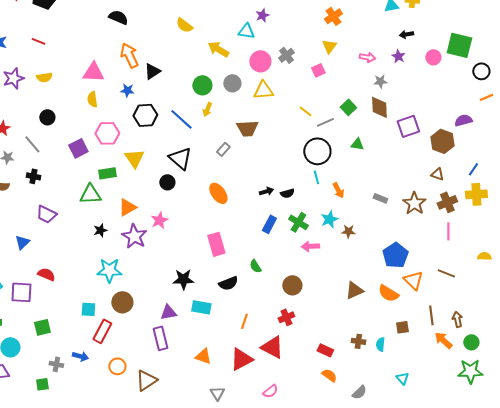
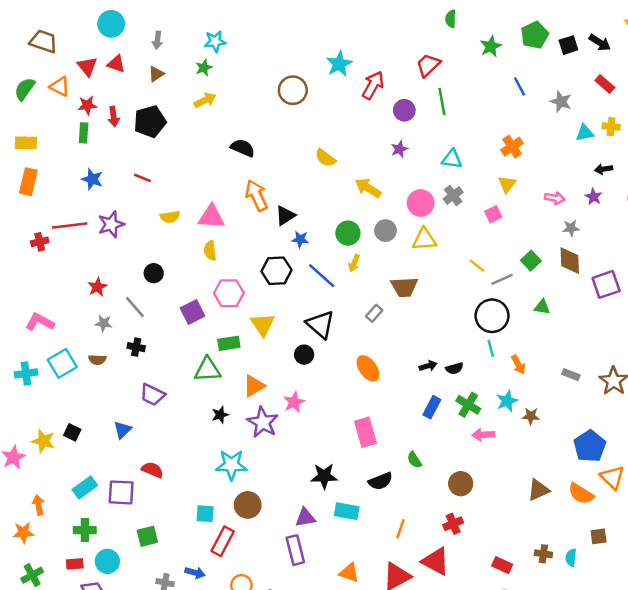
purple star: (262, 15) -> (399, 149), moved
cyan triangle: (246, 31) -> (452, 159), moved
yellow semicircle: (44, 77) -> (170, 217), moved
blue star: (127, 90) -> (300, 239), moved

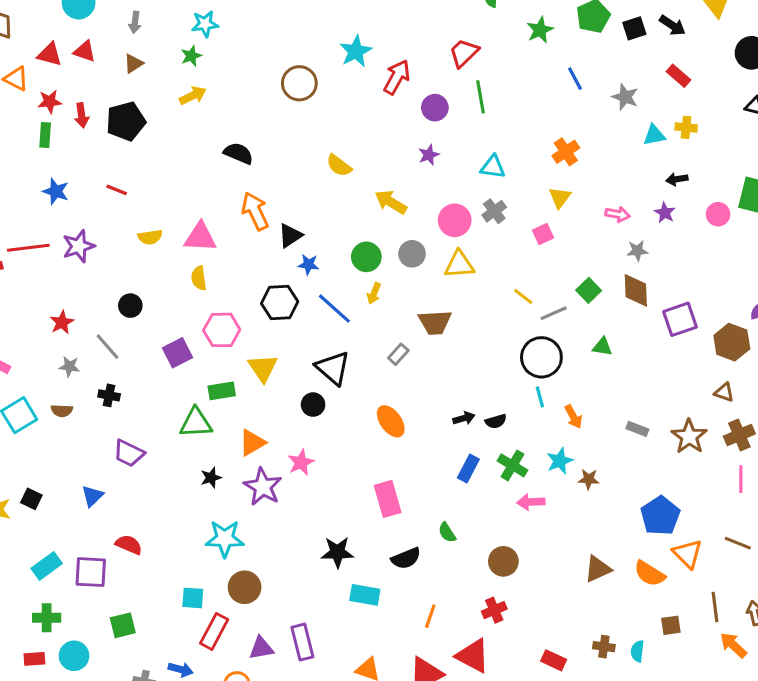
red triangle: (87, 66) -> (50, 54), turned -35
purple triangle: (305, 517) -> (261, 648), moved

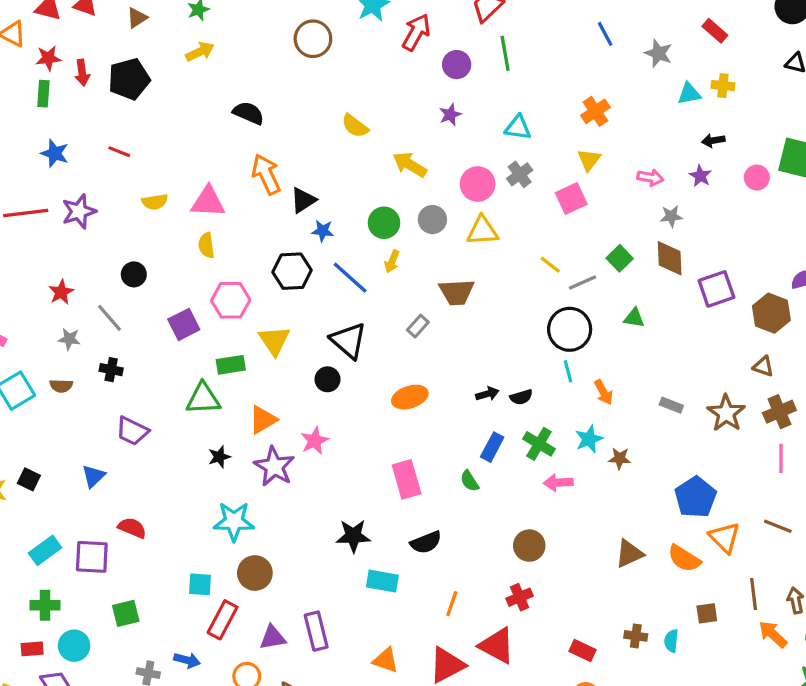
pink square: (543, 234) -> (571, 199), size x1.4
orange ellipse: (391, 421) -> (410, 397), turned -72
green semicircle: (447, 532) -> (470, 481), moved

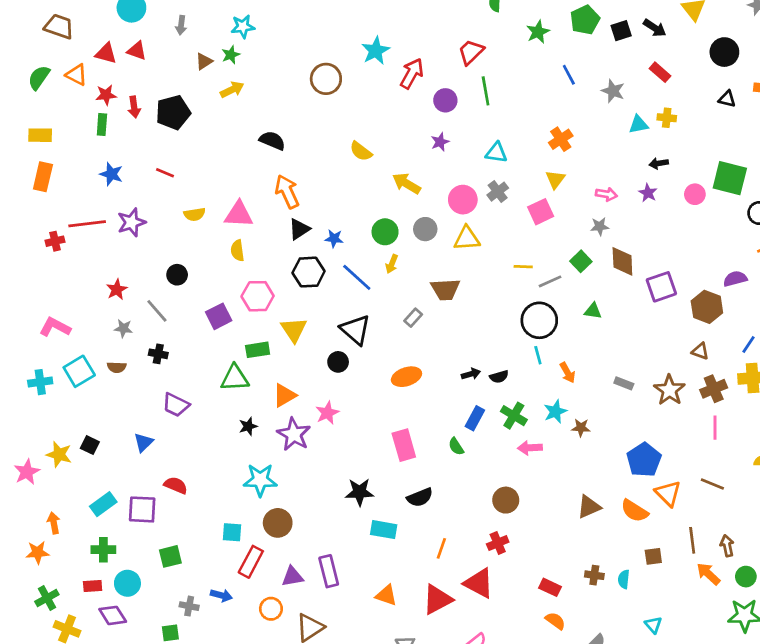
brown triangle: (137, 18) -> (204, 61), moved
black triangle: (303, 200) -> (299, 229), moved
gray star: (671, 216) -> (600, 226), moved
yellow line: (550, 265) -> (523, 267), turned -36

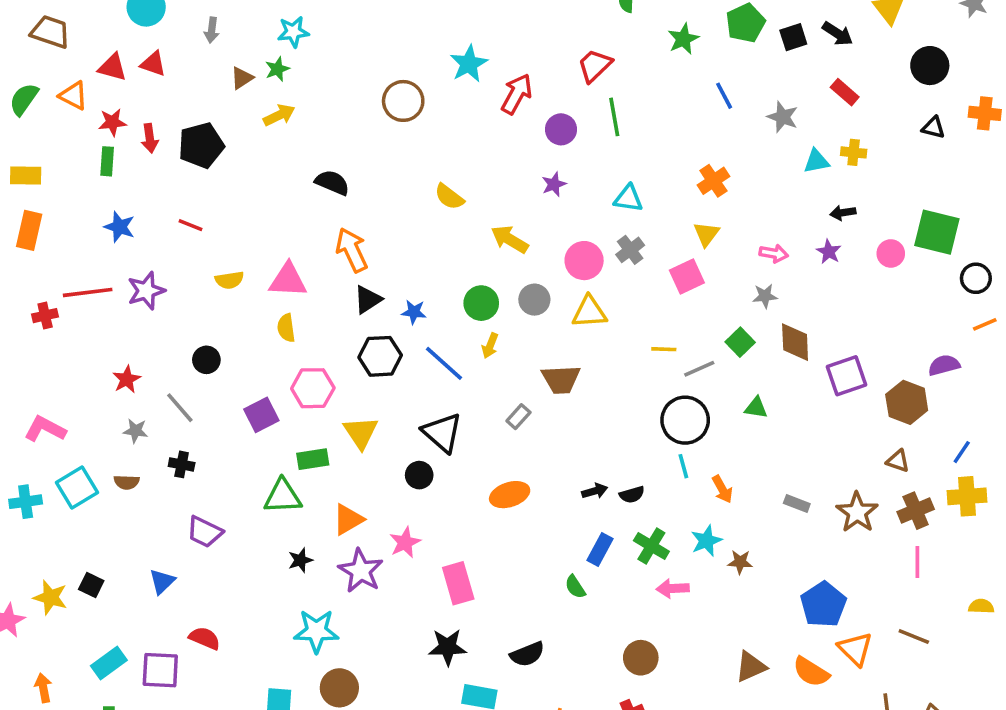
pink rectangle: (404, 445) -> (458, 583), moved

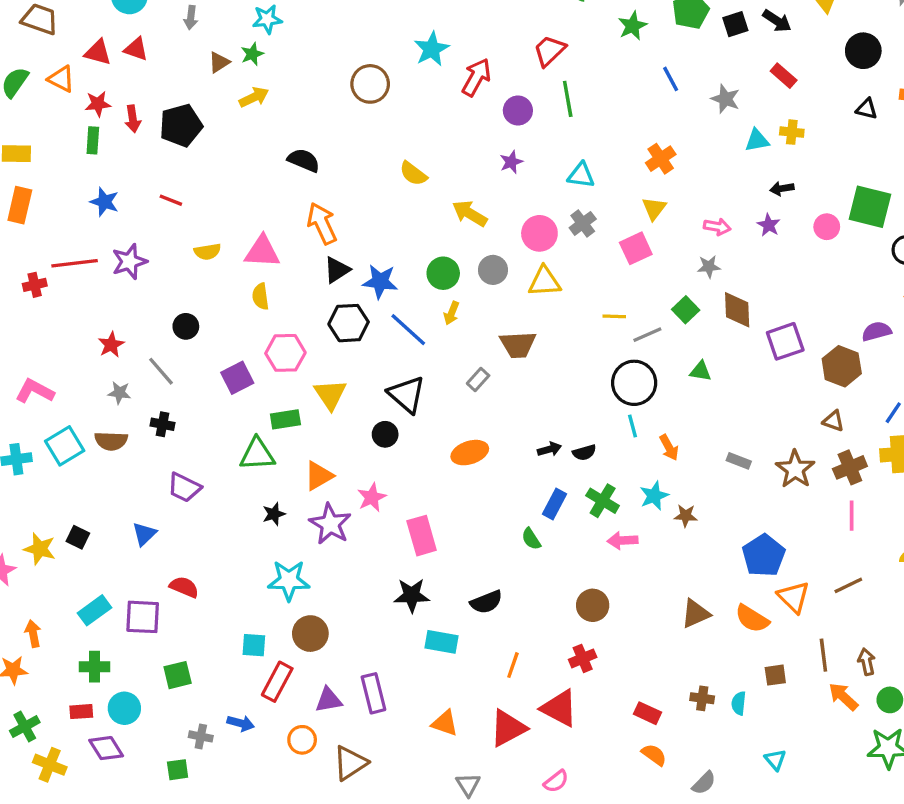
blue star: (414, 312) -> (380, 282), size x1.5
brown semicircle: (127, 482) -> (111, 441), size x1.4
brown line: (914, 636) -> (848, 585), turned -48

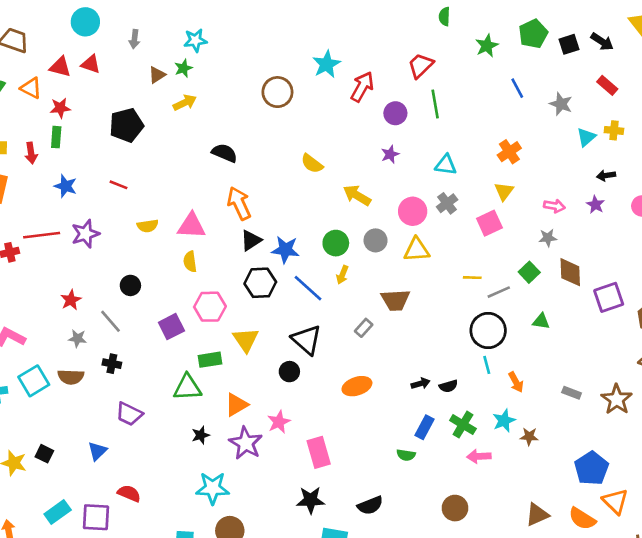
red arrow: (133, 119) -> (31, 153), moved
cyan triangle: (757, 140) -> (586, 137), turned -30
green semicircle: (531, 539) -> (406, 455), turned -48

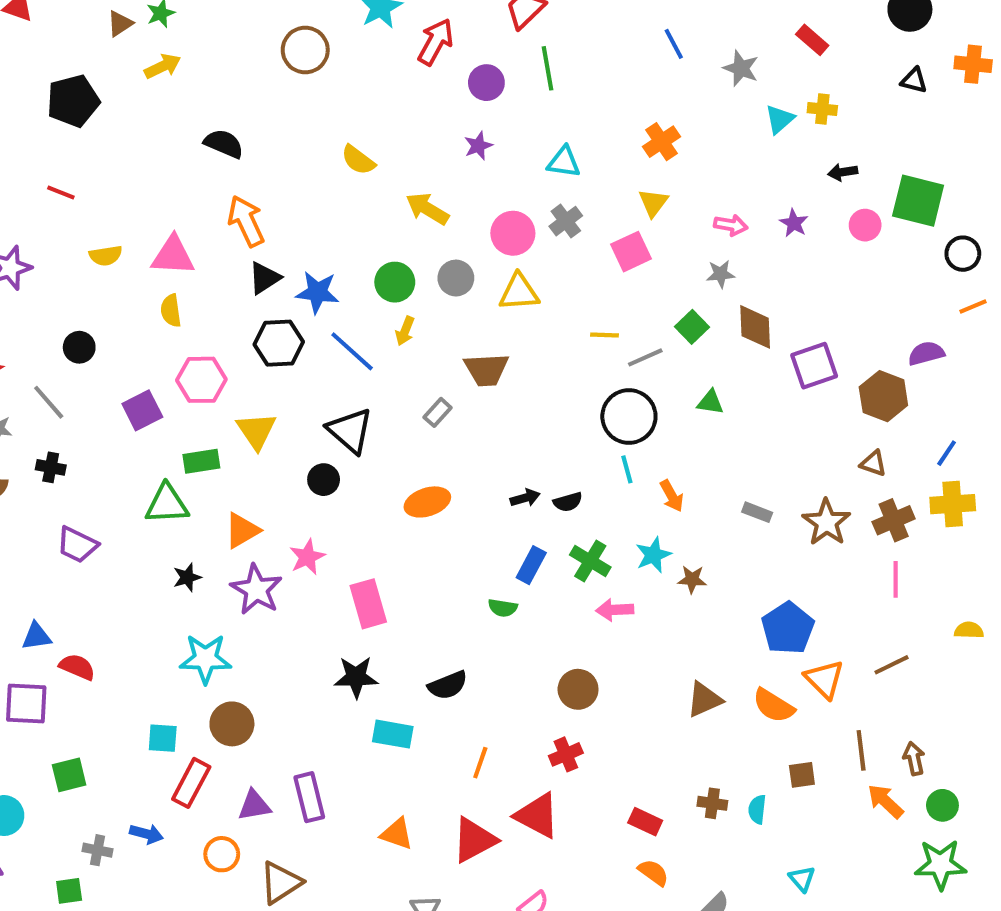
black arrow: (606, 175) -> (843, 172), moved
blue triangle: (97, 451) -> (36, 636), moved, turned 36

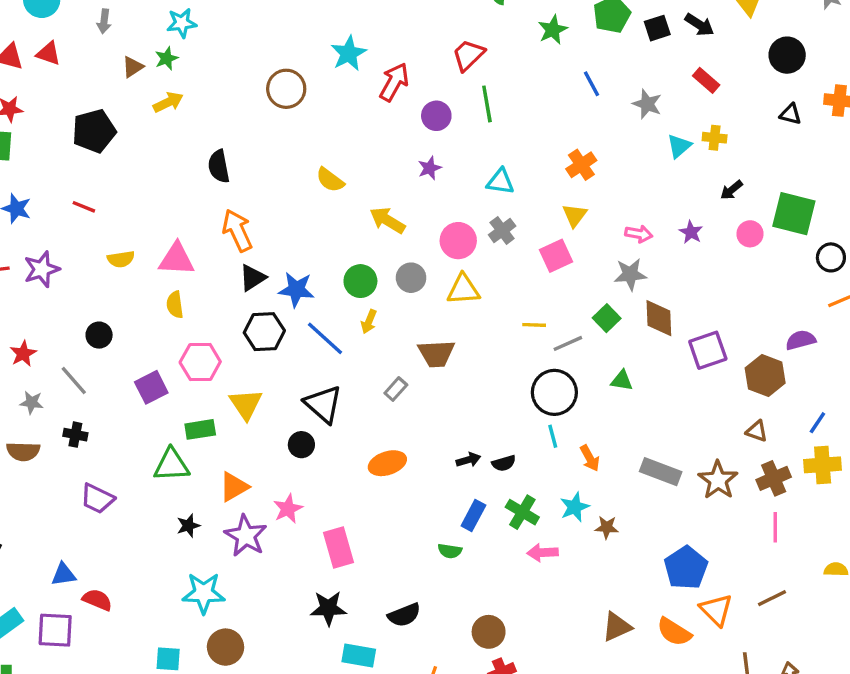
black semicircle: (224, 144) -> (219, 166), turned -124
black arrow: (843, 172) -> (731, 190), turned -30
gray star: (721, 274) -> (630, 274), size x1.4
gray rectangle: (757, 512) -> (661, 472), size x1.6
brown circle: (578, 689) -> (489, 632), moved

